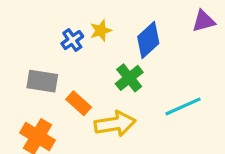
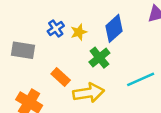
yellow star: (101, 31) -> (79, 32), moved
gray rectangle: (42, 81) -> (23, 50), moved

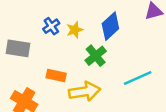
orange rectangle: (61, 77) -> (56, 75), turned -30

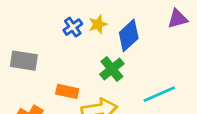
blue cross: (51, 26) -> (73, 27), moved
yellow star: (75, 30) -> (98, 24), moved

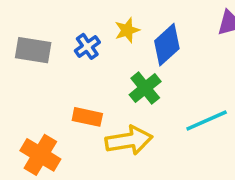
blue cross: (73, 27) -> (87, 46), moved
gray rectangle: (24, 61) -> (33, 50), moved

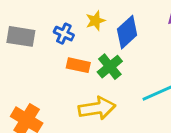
blue cross: (87, 46) -> (64, 34), turned -30
orange rectangle: (87, 117) -> (78, 65), moved

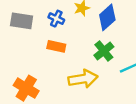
orange rectangle: (78, 65) -> (56, 46), moved
green cross: (110, 67) -> (104, 51), moved

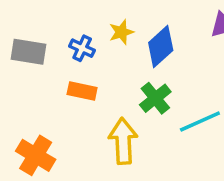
yellow arrow: (83, 79) -> (123, 141), turned -84

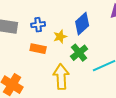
yellow star: (121, 32) -> (60, 37), moved
blue cross: (82, 48) -> (38, 25), turned -32

